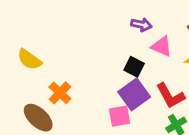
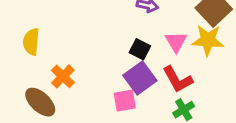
pink triangle: (162, 46) -> (176, 42), moved, turned 35
yellow semicircle: (29, 59) -> (31, 42), turned 60

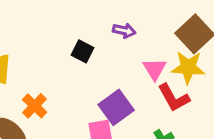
black square: (140, 49) -> (83, 51), moved
red L-shape: (178, 79) -> (174, 98), moved

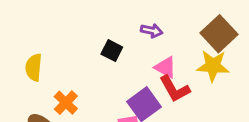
pink triangle: (155, 69) -> (165, 67), moved, turned -30
red L-shape: (174, 98) -> (175, 89), moved

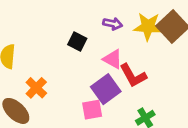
yellow star: (213, 66) -> (148, 26), moved
pink triangle: (165, 67) -> (113, 59), moved

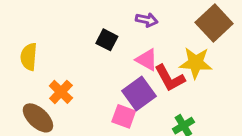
yellow star: (148, 26) -> (196, 63), moved
pink square: (92, 110) -> (124, 116), turned 30

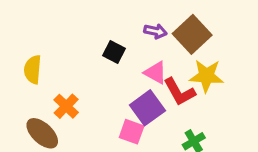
brown square: (214, 23) -> (192, 34), moved

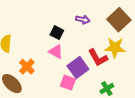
brown square: (192, 34) -> (119, 20), moved
pink triangle: (155, 73) -> (56, 52), moved

